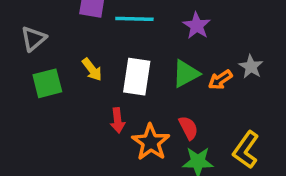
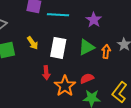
orange arrow: (220, 80) -> (106, 51), turned 128
red semicircle: (188, 128) -> (87, 78), turned -88

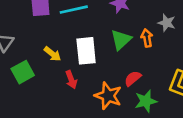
red arrow: (46, 73) -> (71, 80), moved

